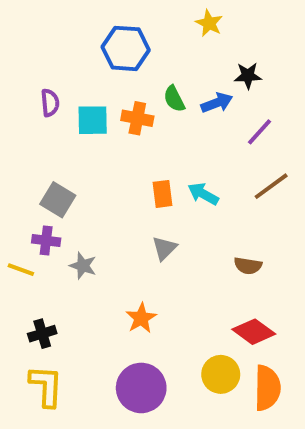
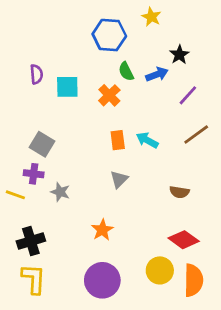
blue hexagon: (126, 48) -> (109, 35), moved
black star: (248, 76) -> (179, 55), turned -30
orange cross: (137, 118) -> (109, 95), moved, turned 35
black cross: (42, 334) -> (31, 241), size x1.4

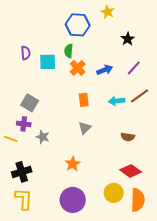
green semicircle: (126, 71) -> (69, 51), moved, turned 32
blue arrow: (157, 74) -> (105, 70), moved
cyan arrow: (147, 140) -> (117, 101), moved, turned -35

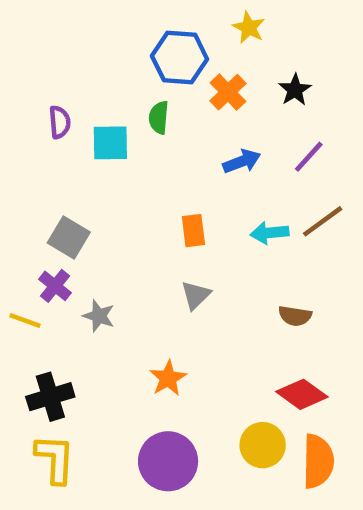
orange cross: (78, 68) -> (228, 92), moved
purple cross: (24, 124) -> (55, 286), turned 32

